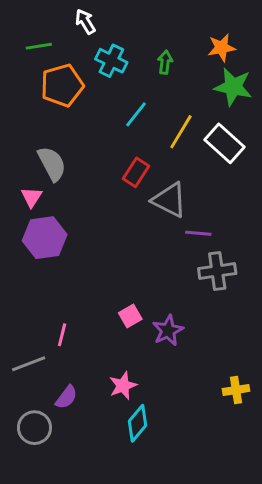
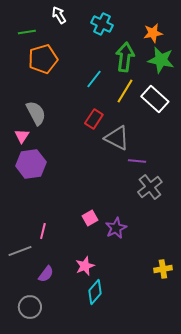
cyan cross: (111, 61) -> (102, 24), moved
green arrow: (165, 62) -> (125, 57), moved, size x1.8
gray cross: (217, 271) -> (150, 187), turned -30
gray circle: (34, 428) -> (30, 307), moved

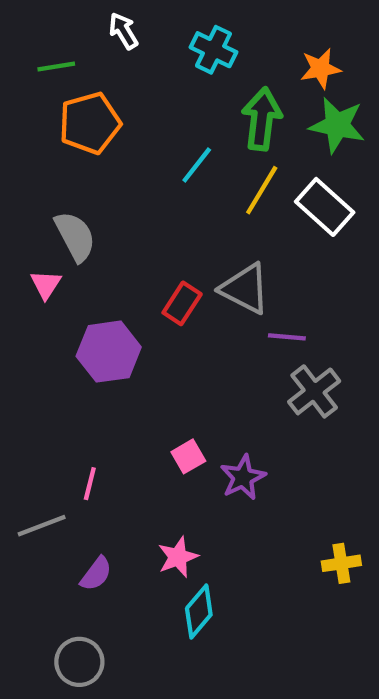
red rectangle: (94, 119) -> (182, 303), moved
purple hexagon: (31, 164) -> (109, 352), moved
gray circle: (30, 307) -> (79, 662), moved

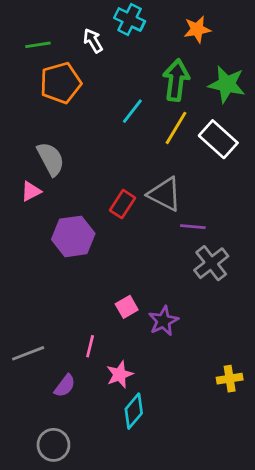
white arrow: (123, 31) -> (93, 41), moved
cyan cross: (214, 50) -> (130, 19), moved
orange star: (320, 69) -> (197, 29), moved
pink triangle: (46, 285) -> (31, 191), turned 30
pink line: (90, 484) -> (90, 346), moved

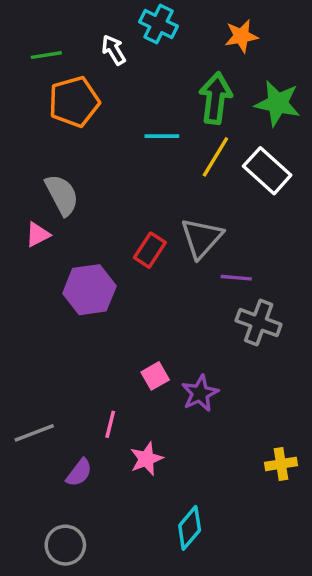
cyan line: (132, 111) -> (162, 136), turned 52
gray triangle: (165, 194) -> (202, 238), turned 45
gray cross: (211, 263) -> (259, 323), turned -32
cyan diamond: (134, 411) -> (190, 528), moved

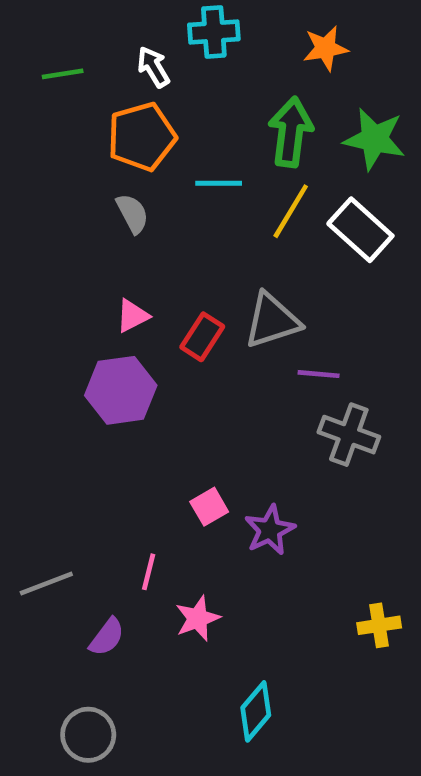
cyan cross: (159, 24) -> (214, 32), turned -30
orange pentagon: (74, 102) -> (142, 137), moved
gray semicircle: (62, 195) -> (132, 213), moved, size x0.7
pink triangle: (38, 235) -> (132, 316), moved
gray triangle: (202, 238) -> (272, 321), turned 30

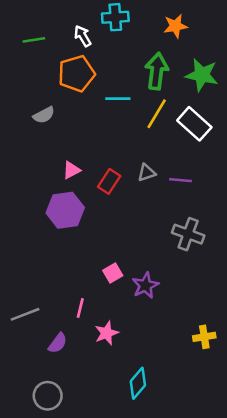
gray semicircle: (132, 213) -> (44, 115), moved, turned 90
gray triangle: (272, 321) -> (147, 173), size x0.6
purple line: (319, 374) -> (180, 180), moved

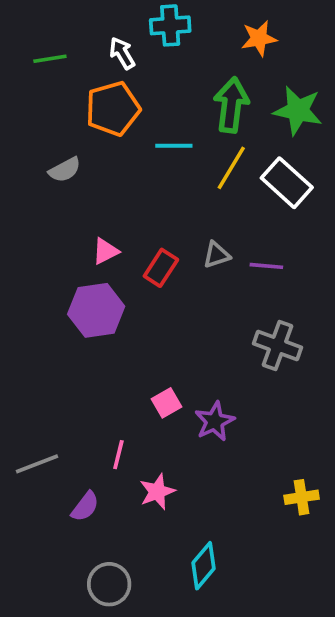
gray circle: (48, 396) -> (109, 584), moved

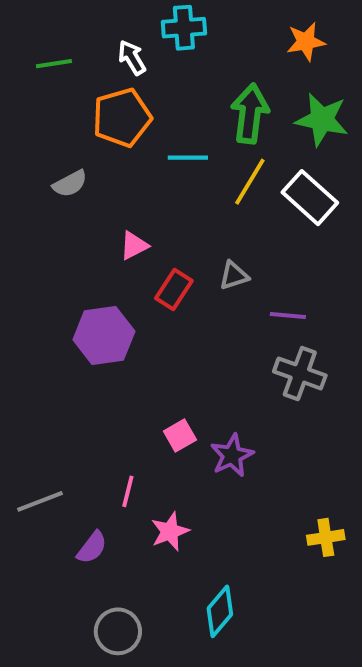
orange star: (259, 38) -> (306, 42), moved
pink triangle: (105, 251) -> (134, 246), moved
purple line: (266, 266) -> (288, 316), moved

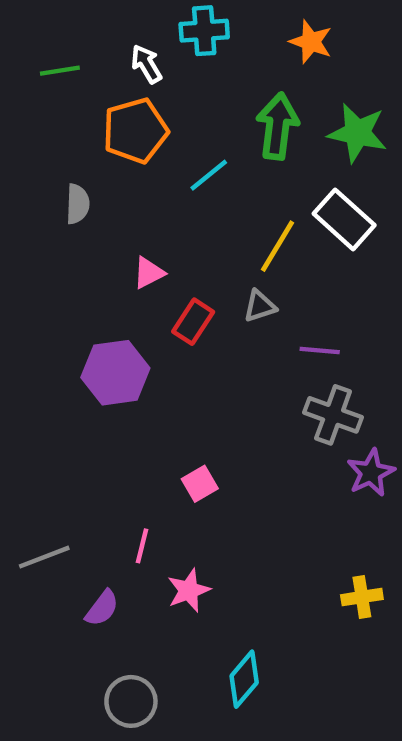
orange star: (306, 42) -> (311, 42), moved, turned 30
cyan line: (188, 158) -> (209, 175), turned -39
yellow line: (250, 182) -> (278, 246), moved
gray semicircle: (70, 184) -> (78, 204), turned -60
purple star: (232, 455) -> (371, 473), moved

